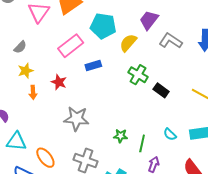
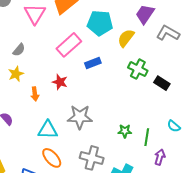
yellow star: (26, 71) -> (16, 74), moved
cyan triangle: (16, 141) -> (48, 130), moved

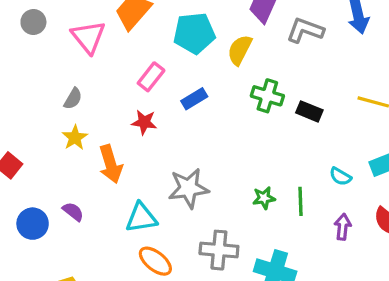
pink rectangle: (69, 45) -> (151, 77), size x0.7
red star: (60, 82) -> (144, 122), moved
orange arrow: (35, 94) -> (111, 164), size x1.6
purple arrow: (160, 157) -> (343, 227), moved

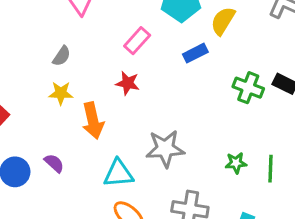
green cross: (267, 96) -> (248, 88), moved
blue rectangle: (194, 99) -> (195, 53), moved
yellow star: (75, 138) -> (61, 93), turned 30

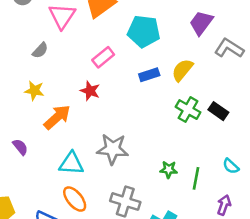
yellow semicircle: (223, 21) -> (182, 70), moved
gray semicircle: (62, 56) -> (40, 50), moved
orange arrow: (93, 121) -> (57, 117), turned -128

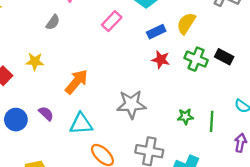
yellow star: (34, 91) -> (35, 61), moved
red star: (90, 91) -> (161, 60), moved
cyan triangle: (71, 163) -> (81, 124), moved

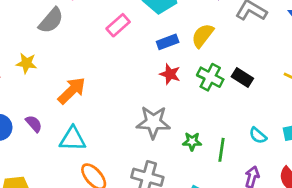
gray semicircle: (53, 22) -> (51, 21), size x1.5
gray star: (131, 104) -> (153, 122), moved

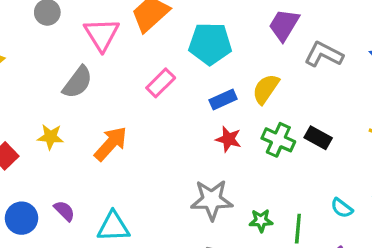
orange arrow: (72, 91) -> (111, 144), moved

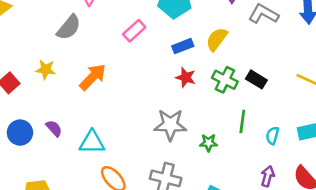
cyan semicircle: (342, 208) -> (273, 136), turned 66
green line: (298, 229) -> (242, 121), moved

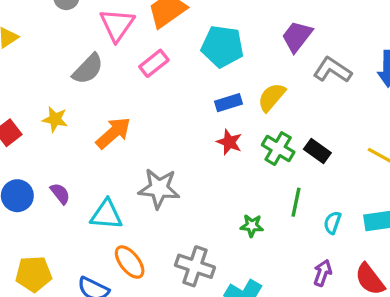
pink rectangle: (134, 31) -> (154, 63), moved
gray star: (170, 125) -> (159, 188), moved

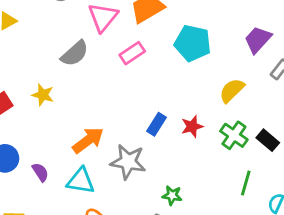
blue rectangle: (229, 103) -> (156, 124), moved, turned -45
orange arrow: (113, 133) -> (88, 140), moved
red star: (229, 142) -> (192, 126), turned 30
purple semicircle: (60, 194) -> (40, 172), moved
green star: (252, 226) -> (172, 195), moved

